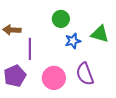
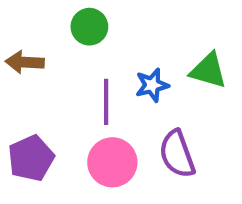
green circle: (61, 19) -> (89, 27), moved
purple line: (30, 49) -> (106, 102), moved

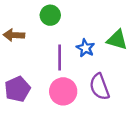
blue star: (152, 85) -> (85, 48), turned -30

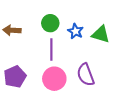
green circle: (50, 15) -> (50, 23), moved
blue star: (85, 48) -> (76, 31), moved

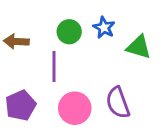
blue star: (76, 31) -> (104, 28), moved
purple line: (51, 49) -> (54, 66), moved

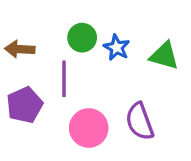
blue star: (104, 28) -> (117, 47), moved
purple pentagon: (21, 105) -> (25, 105), moved

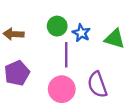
purple line: (64, 79) -> (66, 55), moved

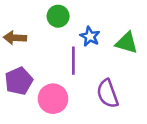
green circle: (57, 26) -> (58, 16), moved
pink circle: (62, 89) -> (53, 99), moved

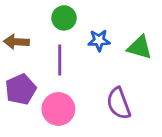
blue star: (90, 36) -> (99, 40), turned -30
purple line: (73, 61) -> (60, 60), moved

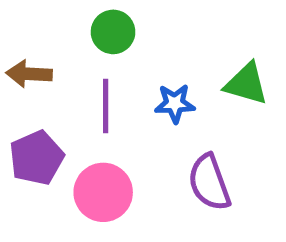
blue star: (99, 40) -> (175, 104), moved

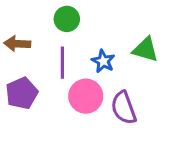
blue star: (175, 104) -> (103, 61), turned 30
pink circle: (103, 192) -> (86, 96), moved

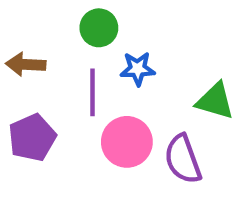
green triangle: (145, 50) -> (215, 101), moved
blue star: (103, 61) -> (138, 69), moved, turned -30

